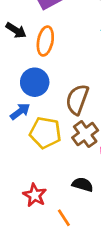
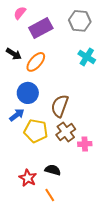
orange ellipse: (45, 41) -> (36, 62), turned 30
black semicircle: (83, 185) -> (53, 170), moved

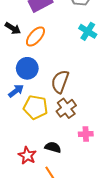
pink cross: (85, 144) -> (86, 134), moved

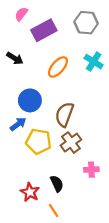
orange ellipse: (35, 36) -> (58, 67), moved
black semicircle: (53, 147) -> (57, 184), turned 49

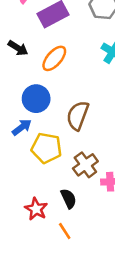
orange ellipse: (58, 67) -> (54, 58), moved
brown cross: (71, 143) -> (85, 165), moved

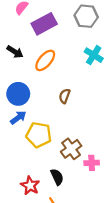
blue circle: (36, 99) -> (18, 94), moved
brown semicircle: (78, 116) -> (65, 96), moved, size x0.6

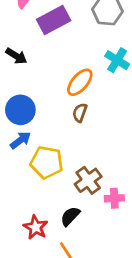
orange ellipse: (45, 60) -> (80, 82), moved
black semicircle: (57, 177) -> (70, 216), turned -112

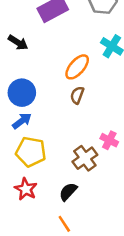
yellow pentagon: (47, 162) -> (31, 152), moved
pink cross: (114, 198) -> (109, 140), moved, turned 30
red star: (36, 227) -> (26, 189), moved

